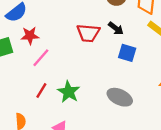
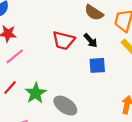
blue square: (127, 53) -> (97, 65), turned -30
gray ellipse: (120, 97) -> (65, 106), moved

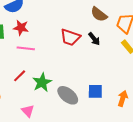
pink line: (15, 56) -> (26, 48), turned 42
blue square: (97, 65) -> (95, 91), moved

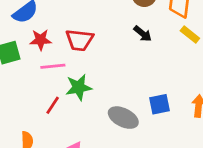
red trapezoid: (70, 37) -> (79, 40), moved
green star: (42, 82) -> (79, 87), moved, turned 30

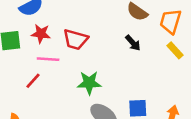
green star: (79, 87) -> (89, 83), moved
red line: (53, 105) -> (33, 81), moved

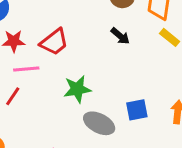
red trapezoid: (76, 39) -> (54, 42), turned -45

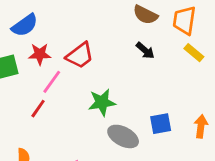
pink line: (26, 69) -> (52, 82), turned -50

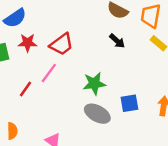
pink line: (52, 82) -> (49, 73), moved
green star: (102, 102) -> (94, 84), moved

